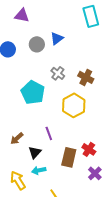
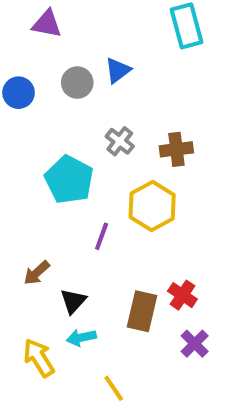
brown cross: (86, 77) -> (176, 149), turned -35
purple line: (49, 133) -> (102, 236), moved, turned 40

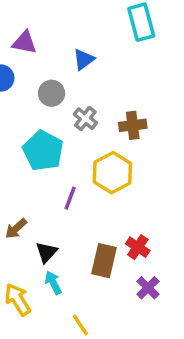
purple triangle: (47, 24) -> (24, 42), moved
gray circle: (77, 83) -> (52, 93), moved
cyan arrow: (81, 338) -> (53, 283), turned 75

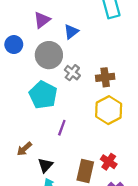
purple triangle: (24, 42) -> (42, 20), moved, turned -48
gray circle: (52, 93) -> (49, 55), size x1.5
yellow hexagon: (112, 173) -> (109, 110), moved

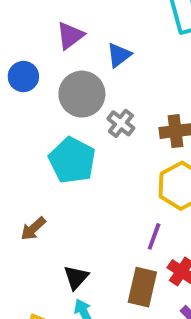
purple line: (62, 128) -> (154, 236), moved
brown arrow: (24, 149) -> (33, 229), moved

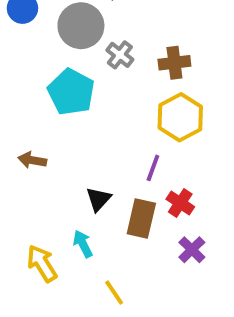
brown arrow: (33, 229) -> (32, 160), turned 52
black triangle: (76, 277) -> (98, 199), moved

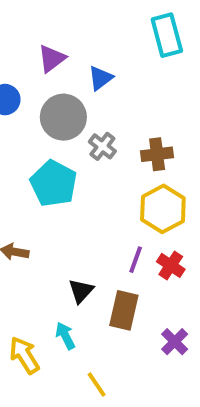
red cross: (180, 203) -> (171, 265), moved

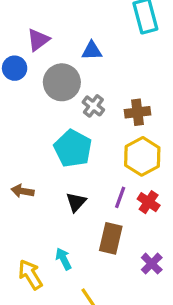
purple triangle: (52, 59) -> (38, 40), moved
blue triangle: (100, 78) -> (92, 51), turned 35
cyan pentagon: (54, 183) -> (73, 149), moved
black triangle: (81, 291) -> (76, 202), moved

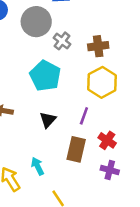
red cross: (149, 202) -> (107, 140), moved
purple cross: (152, 264) -> (110, 170), turned -30

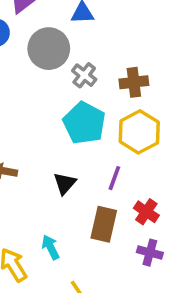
cyan pentagon: (45, 76) -> (84, 123), moved

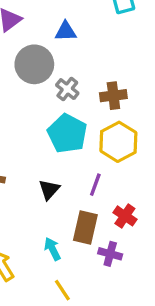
cyan arrow: (51, 247) -> (52, 249), moved
purple cross: (150, 253) -> (110, 254), moved

